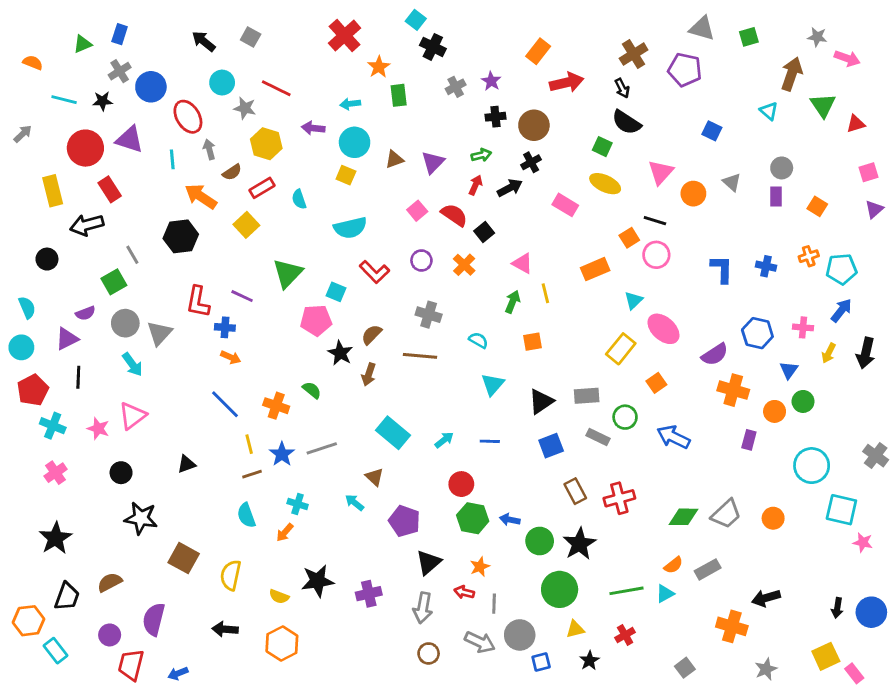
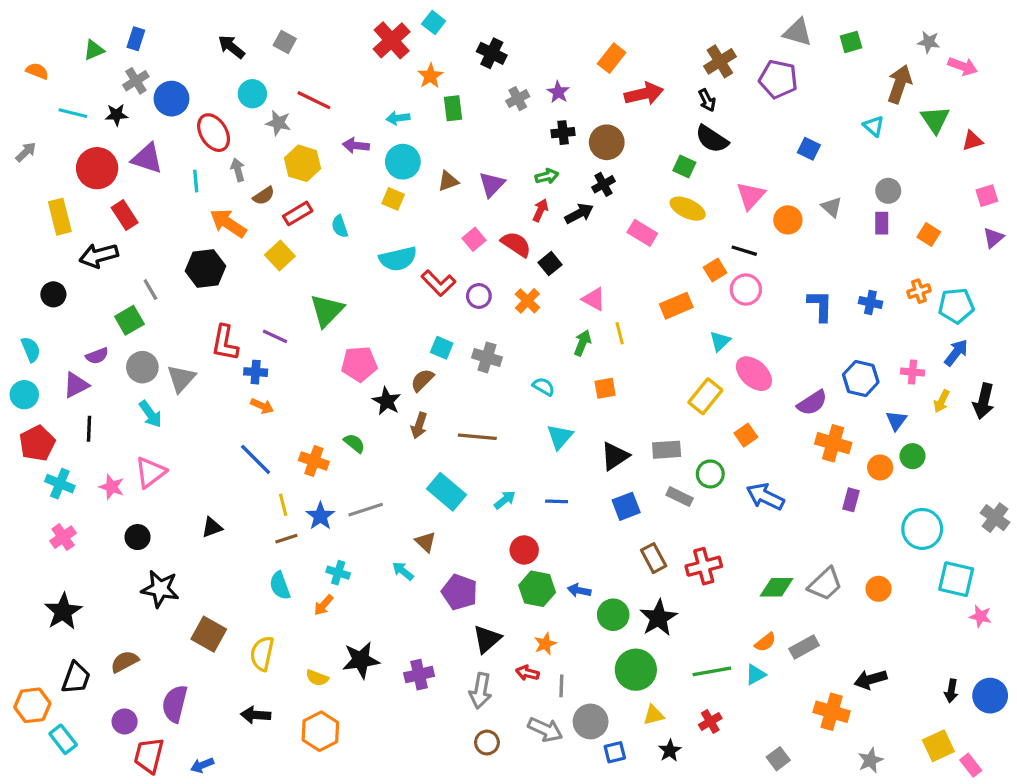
cyan square: (416, 20) -> (434, 23), moved
red L-shape: (374, 272) -> (438, 283), moved
cyan square: (336, 292) -> (442, 348), moved
brown line: (420, 356) -> (477, 437), moved

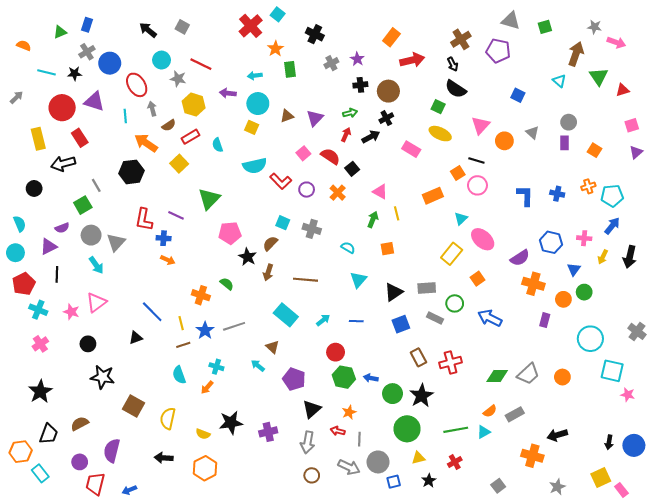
blue line: (256, 459) -> (152, 312), moved

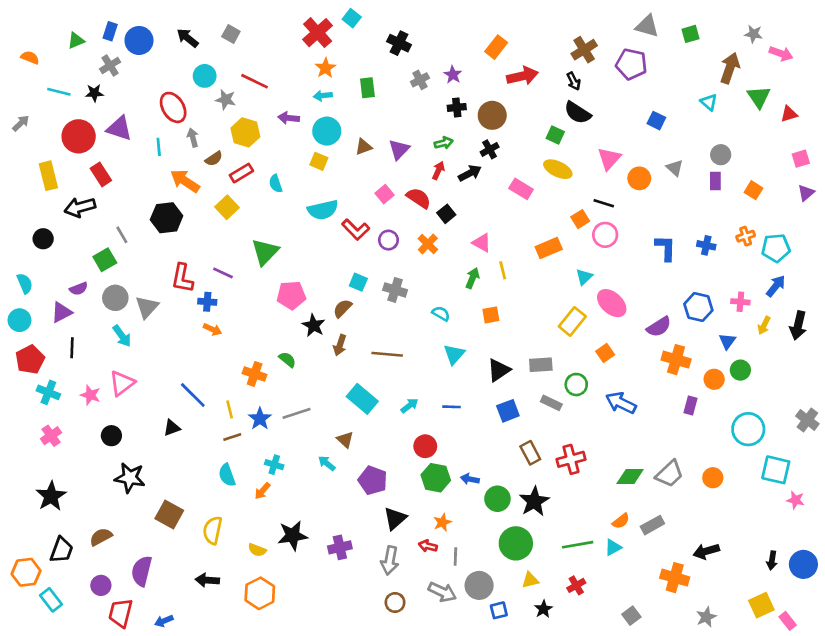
orange star: (275, 49) -> (325, 68), moved
blue circle: (110, 63) -> (139, 40), moved

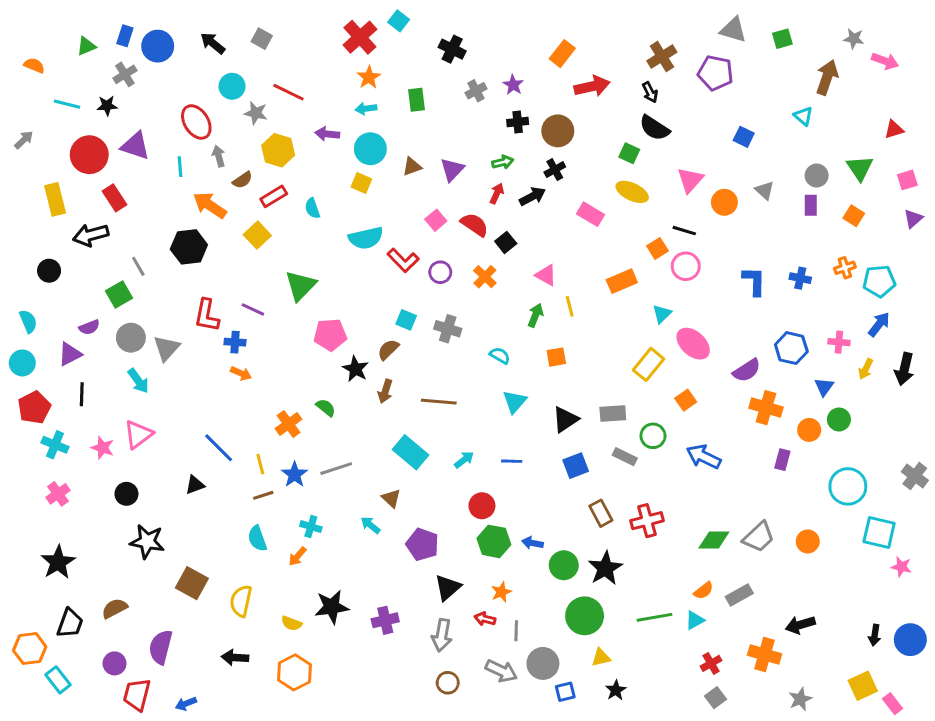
green triangle: (759, 97) -> (860, 168), moved
orange cross: (255, 374) -> (289, 424), turned 35
red cross: (576, 585) -> (711, 663), moved

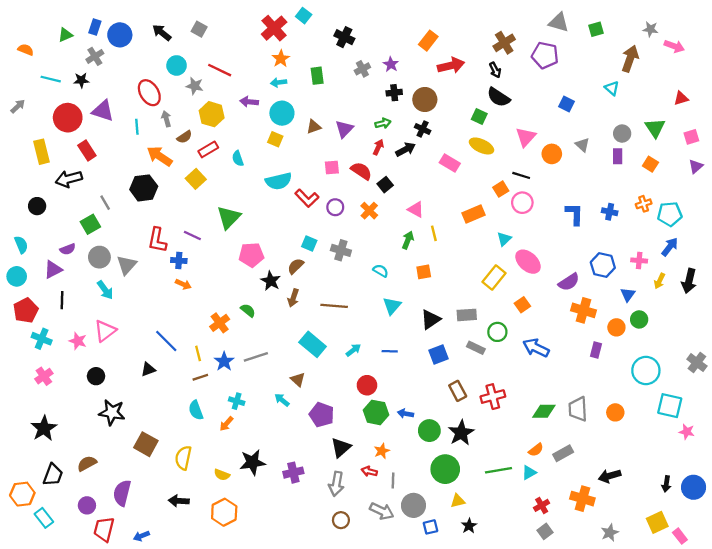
black cross: (555, 170) -> (423, 129), turned -35
pink square: (436, 220) -> (332, 168), turned 35
gray trapezoid: (759, 537) -> (578, 409), turned 130

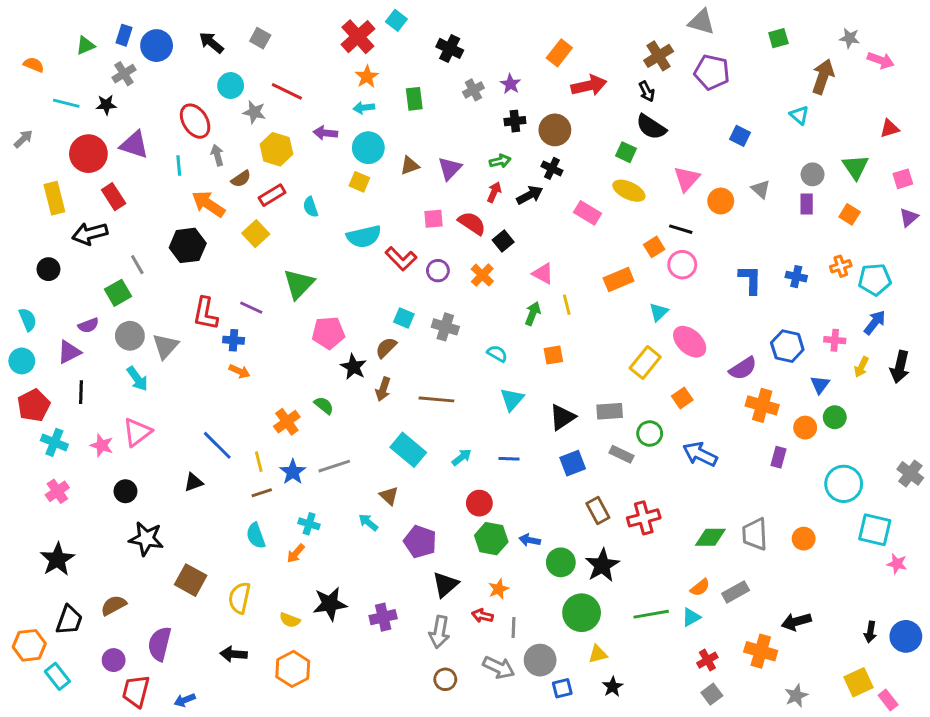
gray triangle: (559, 22) -> (701, 22), moved

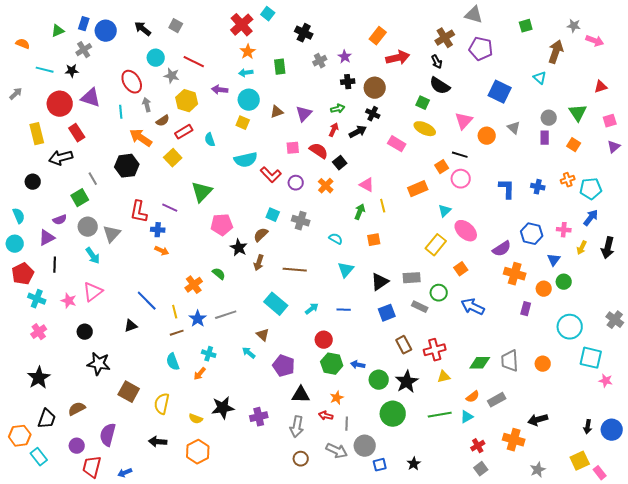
blue square: (740, 136) -> (500, 92), size x1.6
black triangle: (445, 585) -> (301, 395), turned 42
yellow triangle: (598, 654) -> (444, 377), moved

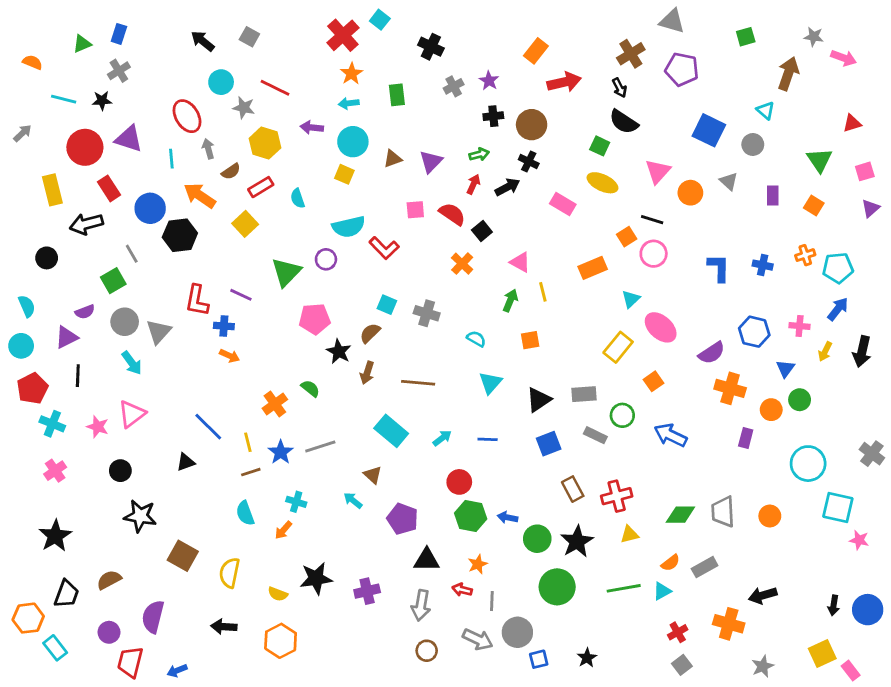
blue circle: (106, 31) -> (150, 208), moved
gray circle: (549, 118) -> (753, 144), moved
purple circle: (296, 183) -> (326, 259), moved

